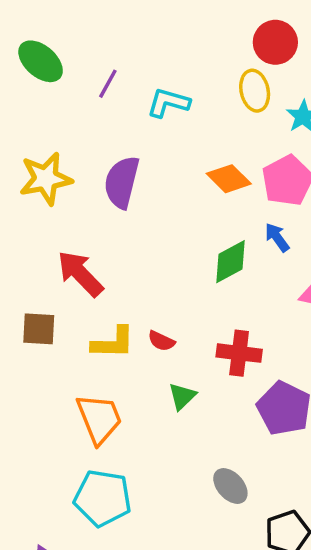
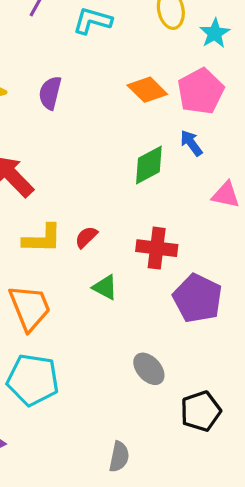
purple semicircle: (122, 182) -> (50, 93), size x0.7
red semicircle: (161, 341) -> (86, 237), turned 110
green triangle: (182, 396) -> (105, 287), turned -48

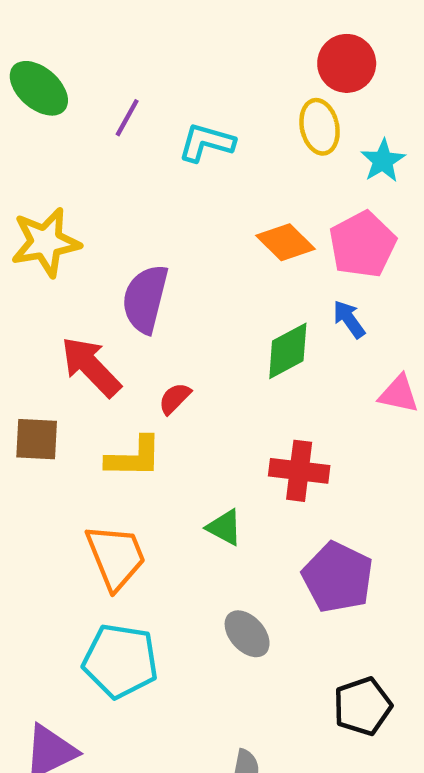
purple semicircle: (50, 93) -> (145, 299), moved, size x1.4
red semicircle: (86, 237) -> (175, 398), moved
purple pentagon: (198, 298) -> (338, 577), moved
gray ellipse: (149, 369) -> (247, 634), moved

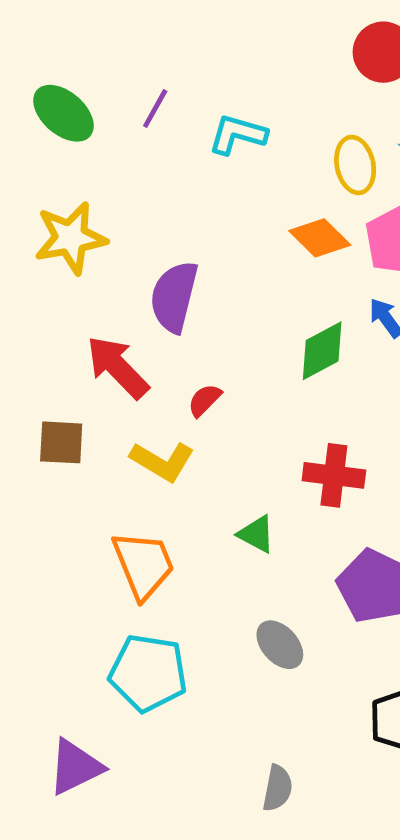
green ellipse: (39, 88) -> (63, 113), moved
yellow ellipse: (320, 127) -> (355, 165), moved
yellow L-shape: (134, 457) -> (162, 461), turned 30

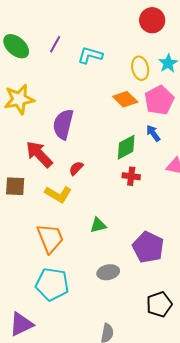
red cross: (334, 475) -> (131, 176), moved, size x0.7
green triangle: (256, 534) -> (98, 225), turned -42
gray ellipse: (280, 645) -> (108, 272), turned -60

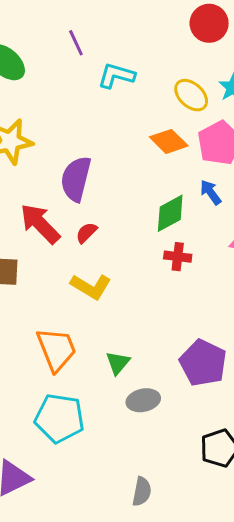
purple line: (55, 44) -> (76, 43), moved, turned -54
yellow ellipse: (140, 68) -> (191, 95), turned -35
red semicircle: (76, 168) -> (86, 233), moved
yellow L-shape: (58, 194) -> (91, 287), moved
green triangle: (98, 225) -> (118, 363), moved, turned -36

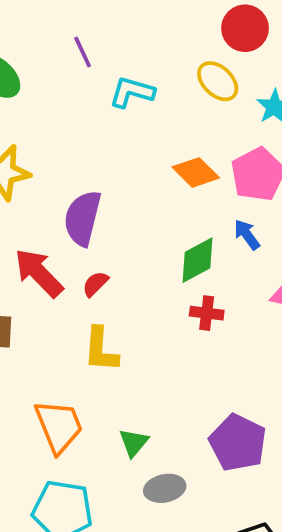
yellow ellipse: (191, 95) -> (218, 81), moved
yellow L-shape: (91, 287) -> (101, 350), turned 63

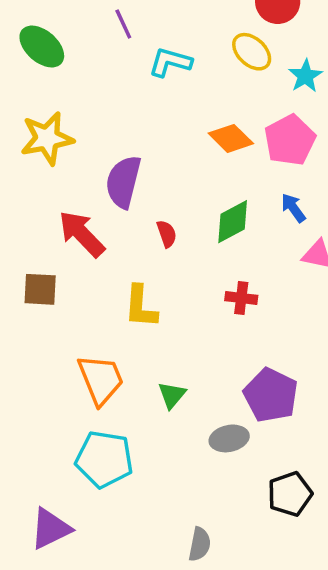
blue arrow: (247, 235) -> (293, 208), moved
red semicircle: (95, 284) -> (167, 234), moved, turned 116
red cross: (207, 313) -> (241, 298), moved
gray ellipse: (165, 488) -> (229, 438), moved

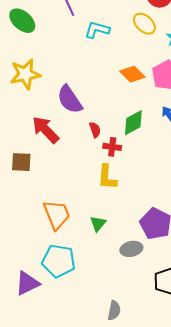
purple semicircle: (123, 182) -> (70, 99), turned -48
red cross: (241, 298) -> (112, 147), moved
yellow L-shape: (141, 307) -> (107, 177), moved
purple triangle: (50, 529) -> (27, 283), moved

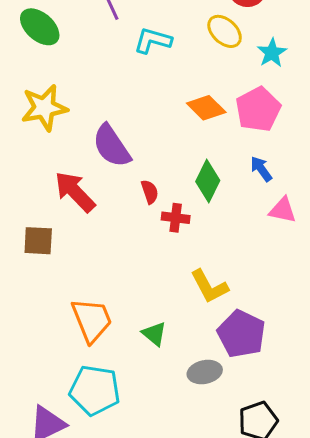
green diamond: (133, 123) -> (208, 181), turned -36
yellow L-shape: (107, 177) -> (209, 286), moved, turned -32
green triangle: (98, 224) -> (154, 334), turned -30

